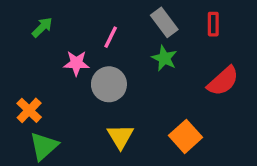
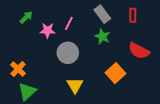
pink star: (76, 63) -> (48, 30), moved
red semicircle: (223, 81) -> (139, 51), turned 70
orange square: (186, 136) -> (116, 73), moved

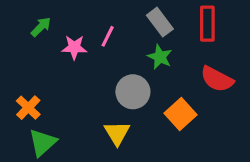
red rectangle: (133, 15) -> (207, 24), size x1.5
gray circle: (68, 53) -> (133, 92), moved

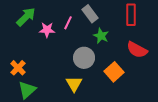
gray rectangle: (160, 22) -> (90, 14), moved
green arrow: (41, 27) -> (26, 17), size x1.5

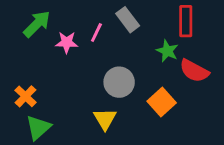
green star: (101, 36) -> (167, 51), moved

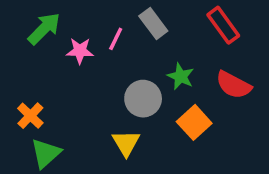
red rectangle: (186, 21) -> (223, 25), turned -36
green star: (167, 51) -> (181, 76), moved

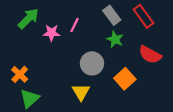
gray rectangle: (153, 23) -> (112, 15), moved
green star: (181, 76) -> (115, 39), moved

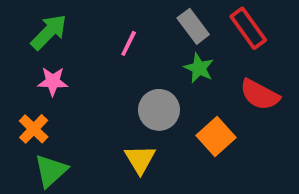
pink star: (51, 33) -> (53, 81), moved

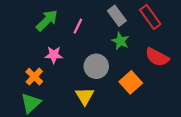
green arrow: (49, 32) -> (47, 20), moved
pink star: (53, 81) -> (54, 55), moved
orange cross: (34, 129) -> (34, 77), moved

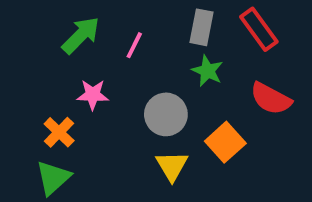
gray rectangle: (117, 16) -> (202, 27), turned 48
yellow triangle: (85, 96) -> (172, 166), moved

